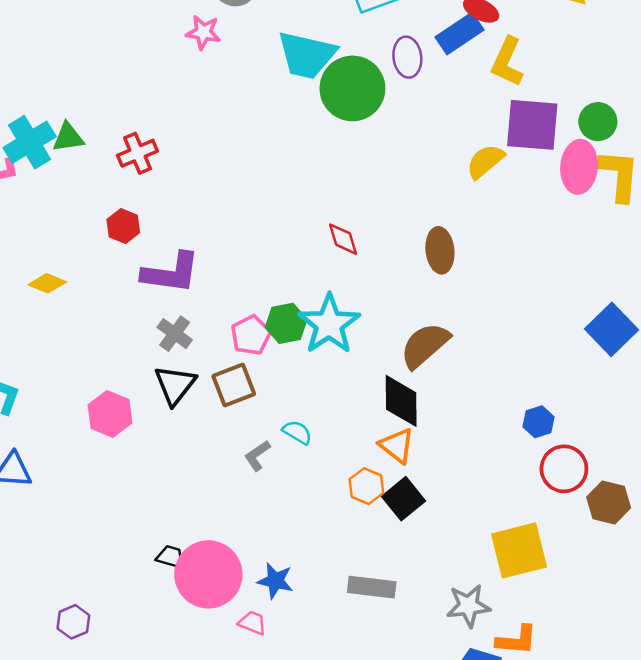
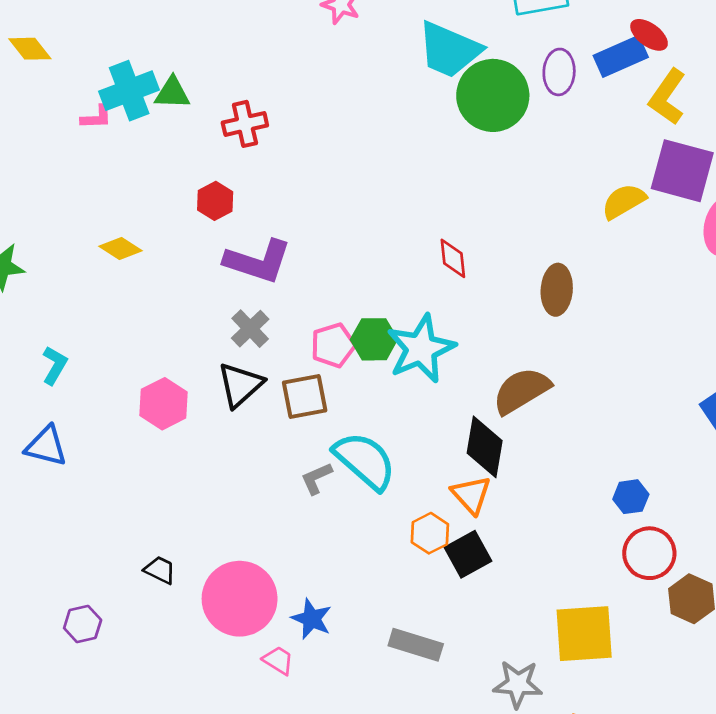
cyan semicircle: (297, 432) -> (365, 461), size x2.0
black trapezoid: (171, 557) -> (160, 570), moved

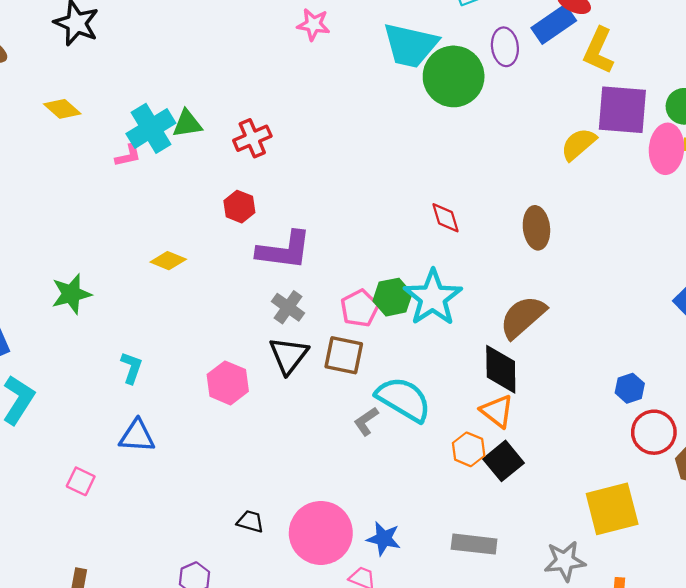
brown square: (305, 396) -> (344, 355), turned 33

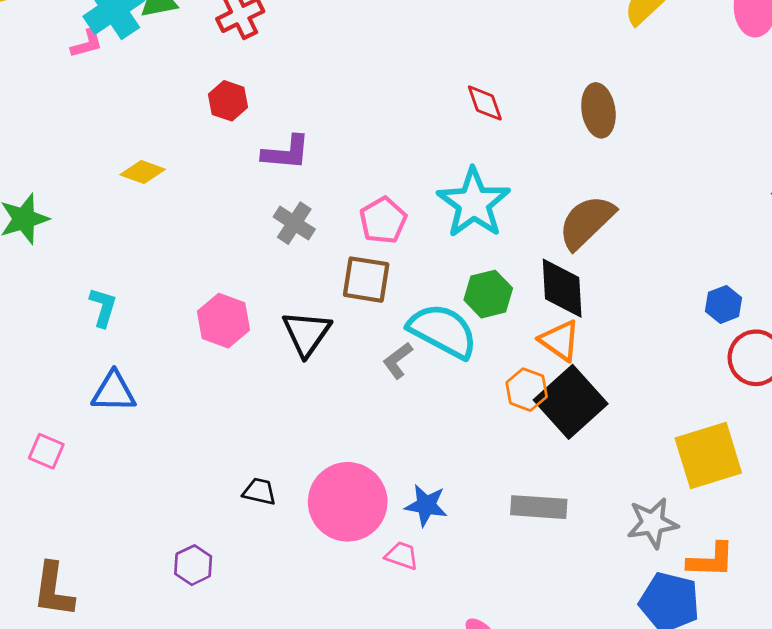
purple L-shape: (284, 250) -> (286, 152), size x0.7
green hexagon: (393, 297) -> (488, 294), moved
black triangle: (289, 355) -> (306, 333), moved
black square: (504, 461) -> (571, 402), size x1.4

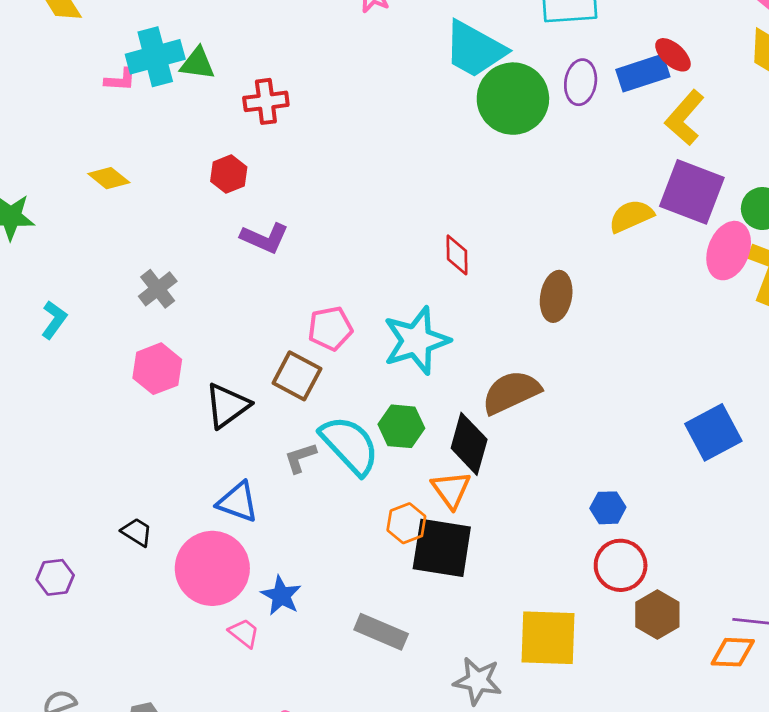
yellow diamond: (143, 172) -> (109, 178), moved
gray cross: (294, 223) -> (158, 289), moved
blue triangle: (114, 392) -> (238, 502), moved
black square: (571, 402) -> (442, 548), turned 32

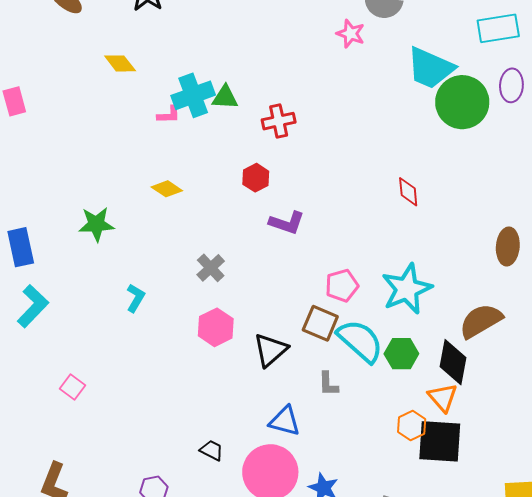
red diamond: (457, 255) -> (408, 192), moved
cyan semicircle: (350, 445) -> (360, 341), moved
gray L-shape: (300, 458) -> (328, 384), turned -68

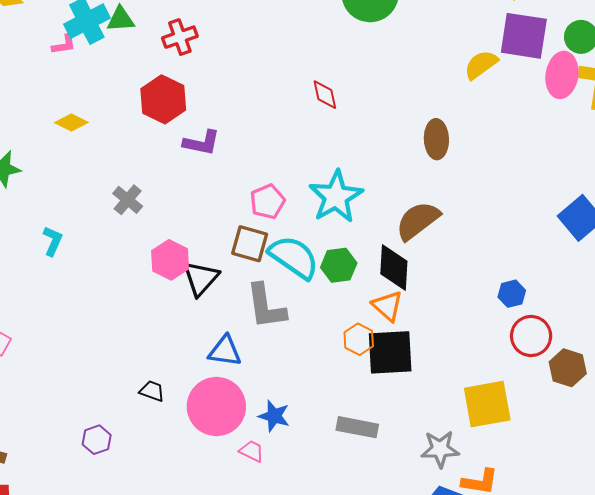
red hexagon: (256, 178) -> (163, 99), size x1.6
pink hexagon: (216, 327) -> (170, 260), moved
gray L-shape: (328, 384) -> (266, 306), size x1.8

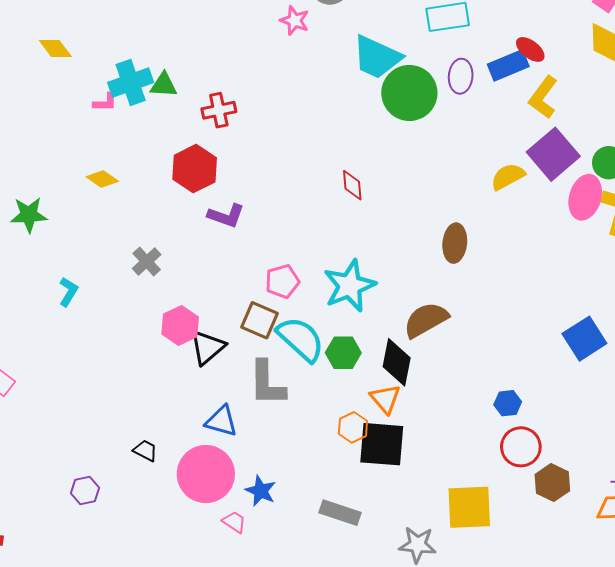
purple square: (524, 36) -> (553, 154), turned 33

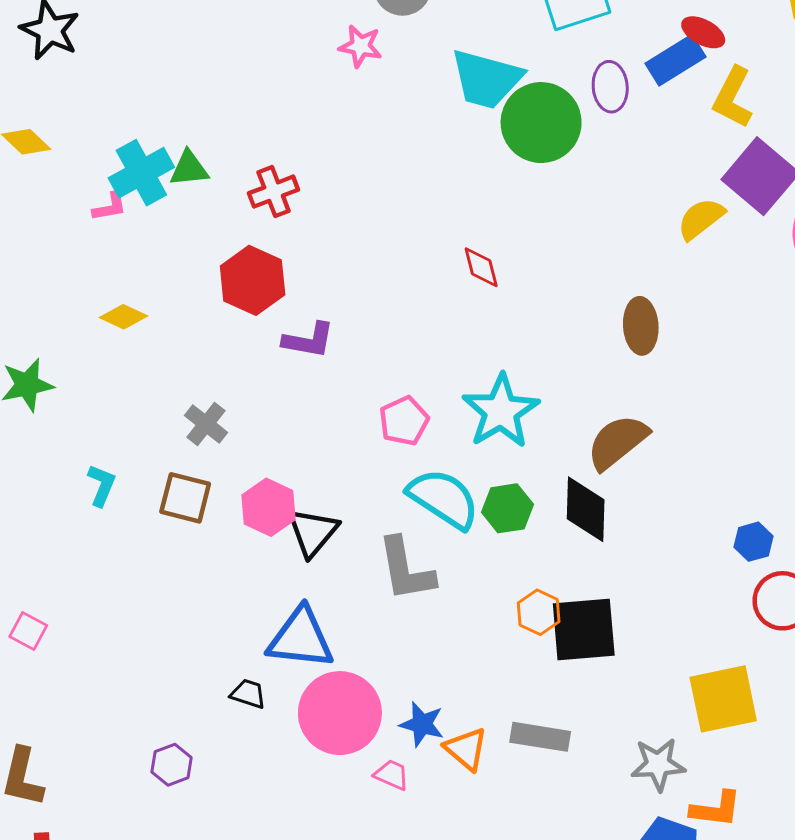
brown square: (260, 320) -> (185, 498), moved
orange triangle: (385, 399) -> (466, 749), moved
blue triangle: (221, 421) -> (301, 638), moved, size x1.4

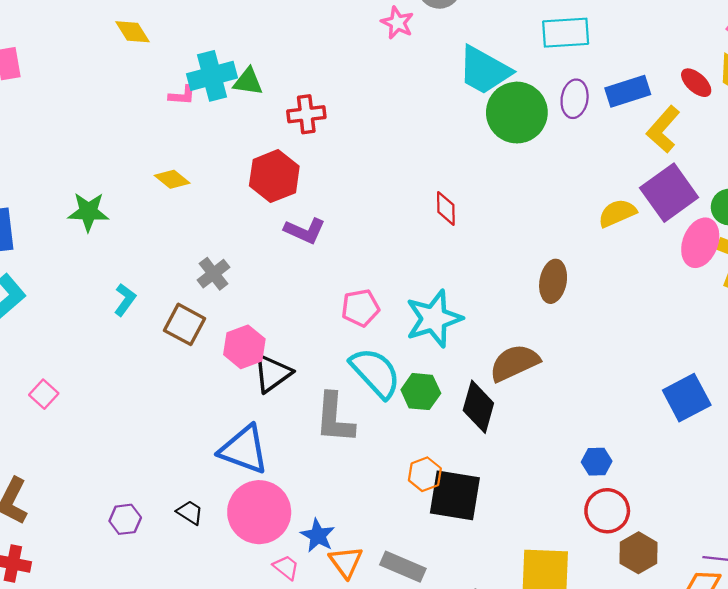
red ellipse: (703, 32) -> (696, 83), moved
black trapezoid: (248, 694) -> (190, 512), moved

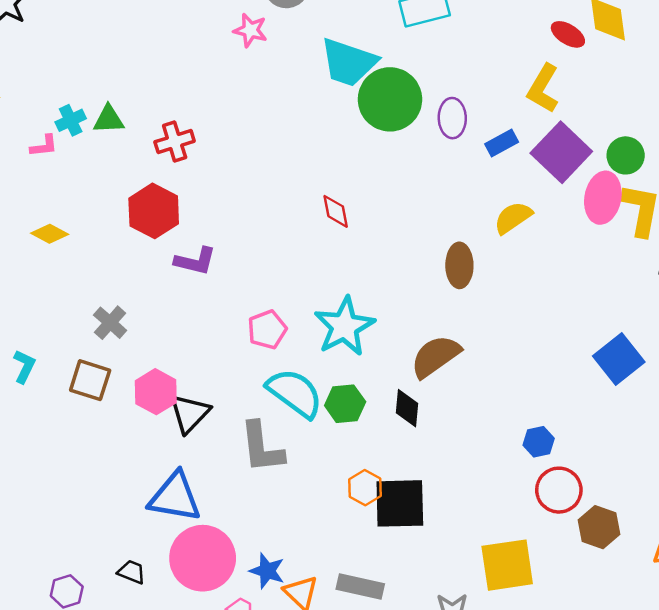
cyan cross: (212, 76) -> (71, 120), size x0.6
blue rectangle: (628, 91) -> (502, 143), moved, size x0.7
purple ellipse: (575, 99) -> (452, 118), moved
yellow semicircle: (617, 213) -> (513, 218), moved
black diamond: (478, 407) -> (407, 408), size x0.7

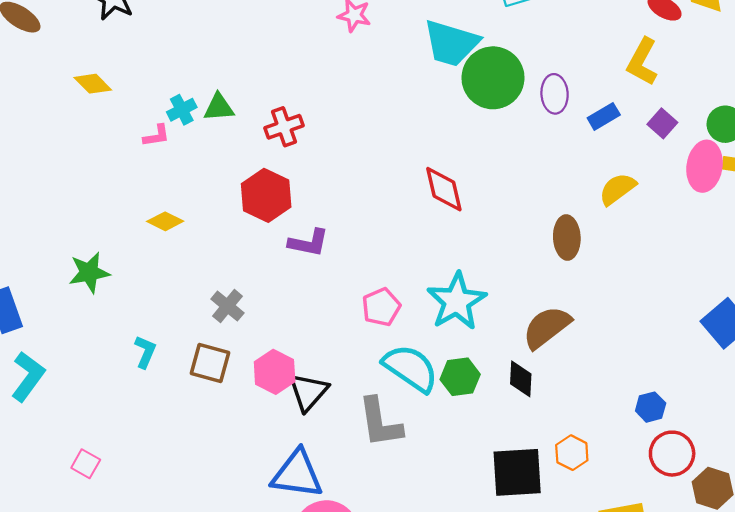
purple square: (561, 152) -> (662, 123), size x0.5
red diamond: (336, 211) -> (444, 189), size x1.4
orange hexagon: (365, 488) -> (572, 453), moved

